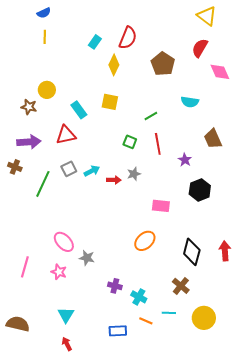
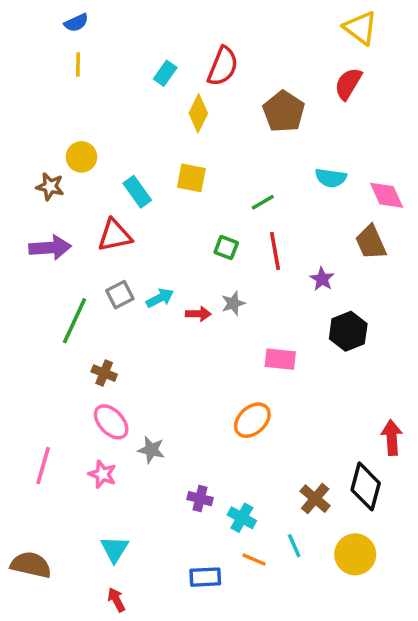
pink diamond: (220, 72) -> (387, 195), moved
brown cross: (15, 167) -> (104, 373), moved
black diamond: (192, 252) -> (366, 486), moved
cyan line: (169, 313) -> (294, 546), turned 64

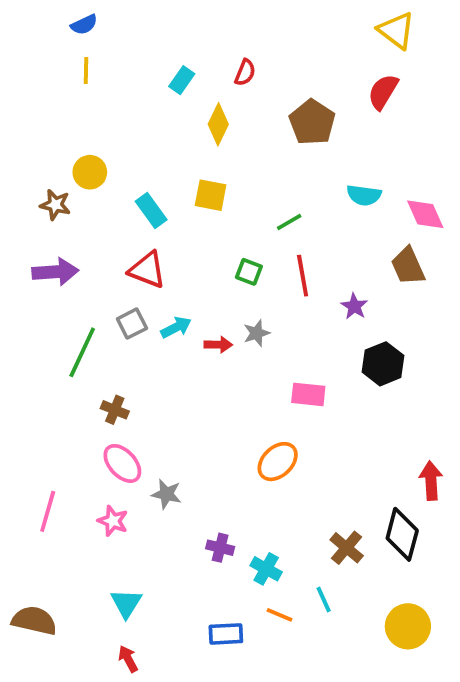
red semicircle: (223, 66) -> (245, 73), size x0.6
red triangle: (115, 235) -> (147, 270), moved, turned 33
yellow circle: (355, 554) -> (408, 626), moved

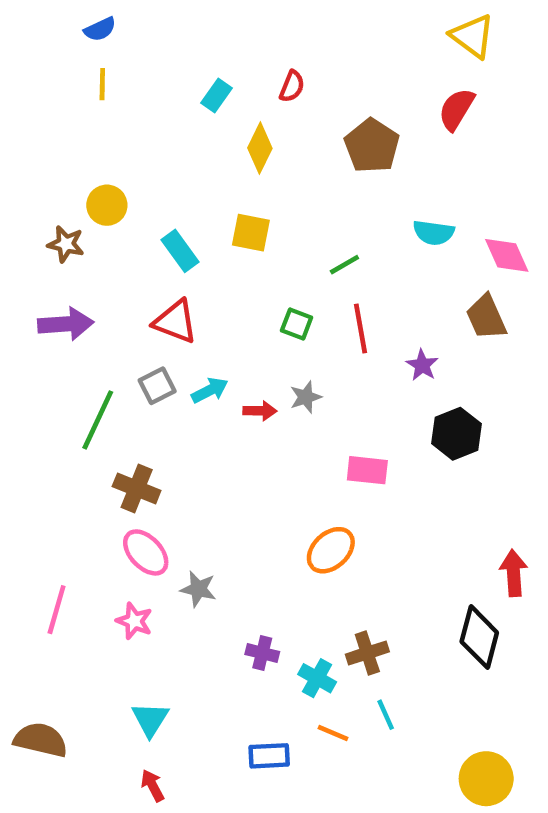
brown cross: (115, 410) -> (137, 489), size x1.4
brown cross: (347, 548) -> (367, 653), moved, turned 32
yellow circle: (408, 626) -> (486, 779), moved

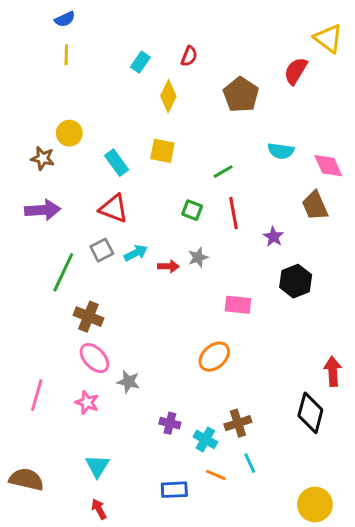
yellow triangle: (472, 36) -> (328, 38), moved

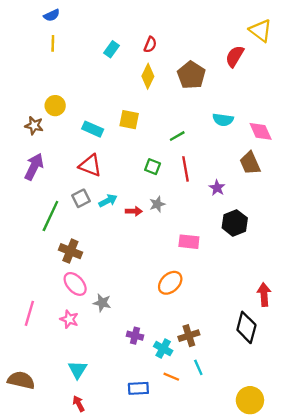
yellow diamond: (168, 96) -> (148, 76), moved
cyan rectangle: (117, 163) -> (93, 129), turned -30
purple arrow: (43, 210) -> (34, 167), turned -60

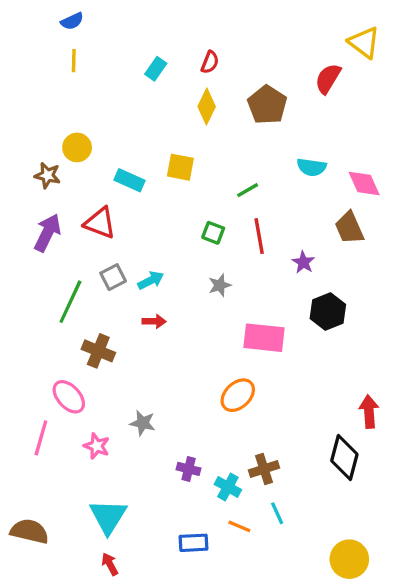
red triangle: (90, 165) -> (100, 223), moved
red arrow: (134, 211) -> (154, 321), moved
pink rectangle: (189, 242) -> (264, 338), size x1.4
pink ellipse: (75, 284) -> (69, 397), moved
cyan triangle: (77, 370) -> (108, 517), size x1.4

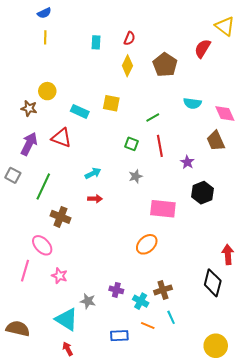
cyan rectangle: (156, 69) -> (96, 42), turned -32
gray square: (113, 277) -> (13, 175), moved, turned -35
gray star: (143, 423) -> (88, 301), moved
cyan triangle: (108, 517) -> (67, 319), turned -30

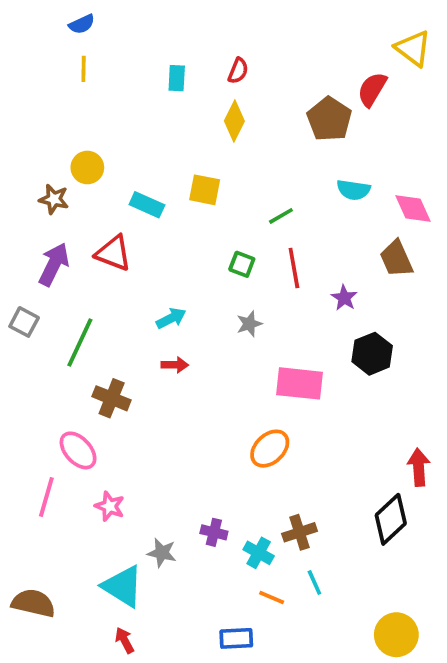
brown pentagon: (165, 65) -> (329, 119), moved
black diamond: (213, 283) -> (391, 519), turned 32
blue rectangle: (119, 336) -> (236, 638), moved

